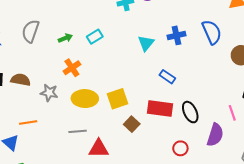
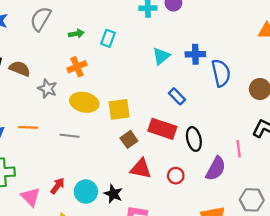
blue semicircle: (212, 32) -> (221, 73), moved
cyan rectangle: (95, 37) -> (108, 38), turned -49
orange line: (28, 123) -> (28, 127), moved
red triangle: (99, 149) -> (141, 169), moved

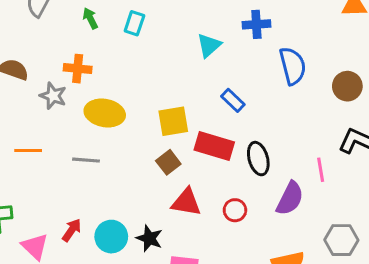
green arrow: (76, 34) -> (90, 18), turned -104
blue cross: (195, 54) -> (256, 24), moved
orange cross: (77, 67) -> (78, 69), moved, turned 30
yellow square: (119, 109) -> (173, 121), moved

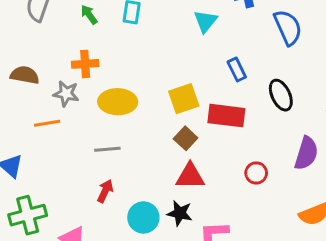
blue rectangle: (233, 100) -> (237, 70), turned 30
orange line: (28, 150) -> (47, 123), moved
black ellipse: (258, 159) -> (281, 95), moved
red triangle: (186, 202) -> (190, 176), moved
red arrow: (72, 230) -> (105, 191), moved

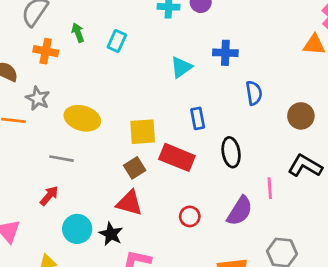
blue semicircle: (288, 27) -> (254, 93), size x0.7
orange cross: (85, 64) -> (46, 51), moved

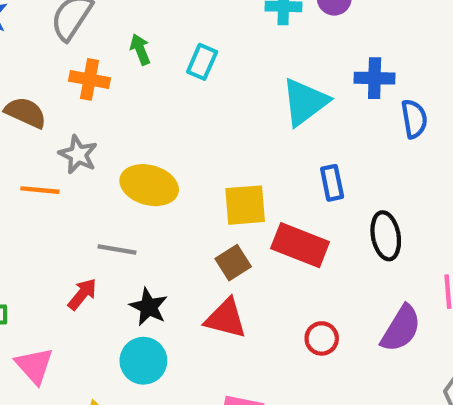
cyan triangle: (181, 67) -> (305, 102), size x1.4
blue semicircle: (254, 93) -> (414, 119), moved
red arrow: (49, 196) -> (82, 294), moved
black star: (111, 234) -> (149, 307), moved

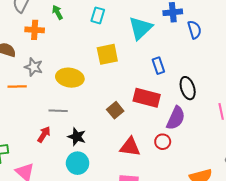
cyan rectangle: (202, 62) -> (98, 15), moved
yellow square: (245, 205) -> (107, 54), moved
red triangle: (226, 318) -> (130, 147), moved
purple semicircle: (401, 329) -> (176, 118), moved

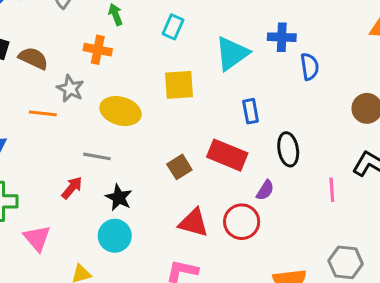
orange cross: (35, 30) -> (98, 50), moved
purple semicircle: (176, 118) -> (265, 190), size x0.6
red circle: (163, 142) -> (242, 222), size x1.5

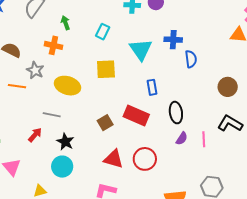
cyan triangle: (232, 53) -> (141, 50), turned -30
purple semicircle: (265, 190) -> (182, 138), moved

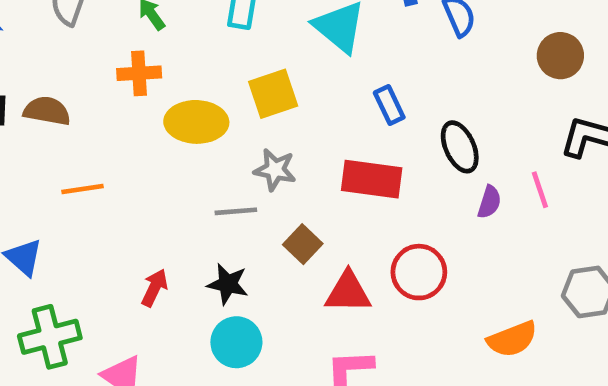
gray star: (35, 70) -> (275, 170), moved
yellow ellipse: (68, 86) -> (196, 122), moved
gray line: (52, 115) -> (236, 211), moved
brown square: (105, 123) -> (303, 244), moved

